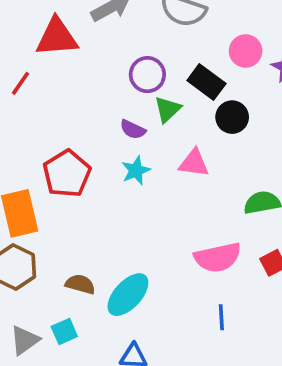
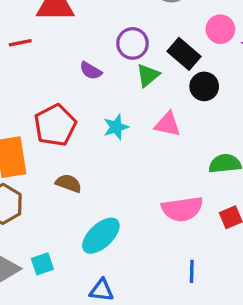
red line: (20, 83) -> (20, 43), turned 40
purple semicircle: (133, 129) -> (91, 71), moved
brown semicircle: (80, 284) -> (69, 183), moved
blue line: (221, 317) -> (192, 271), moved

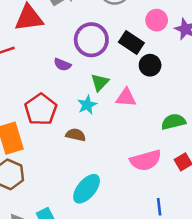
purple circle: (133, 43) -> (91, 40), size x1.4
green triangle: (148, 75) -> (100, 82), moved
brown semicircle: (69, 183) -> (76, 135), moved

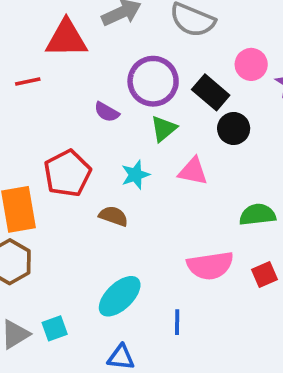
green triangle: (100, 82) -> (164, 129), moved
blue line: (159, 207) -> (177, 322), moved

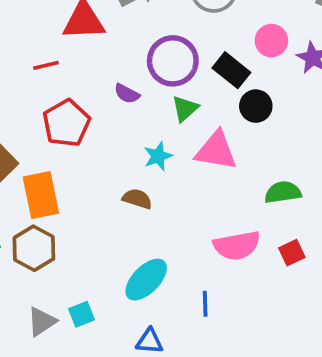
pink triangle: (193, 171) -> (216, 151), size x1.4
red pentagon: (67, 173) -> (66, 123), moved

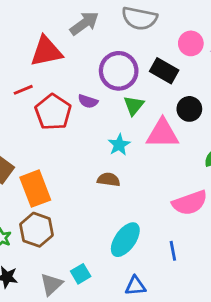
black circle: (256, 106) -> (189, 109), moved
red pentagon: (66, 123) -> (53, 112), moved

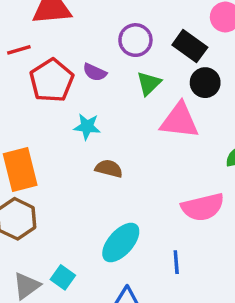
purple circle: (119, 71) -> (135, 40), size x0.7
black circle: (189, 109) -> (205, 83), moved
cyan star: (119, 145) -> (87, 127), moved, turned 30
cyan square: (81, 274) -> (63, 277), turned -30

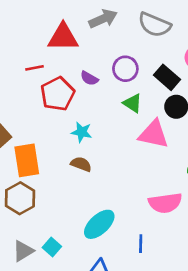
purple semicircle: (95, 72) -> (89, 78), moved
green triangle: (149, 83) -> (133, 103), turned -48
brown semicircle: (109, 169) -> (81, 164), moved

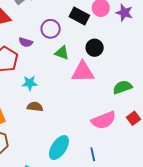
black rectangle: (167, 77) -> (79, 16), moved

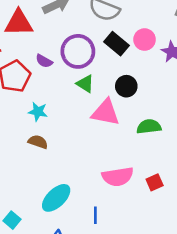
purple circle: (51, 29) -> (78, 51), size x1.4
green semicircle: (122, 87) -> (149, 127), moved

